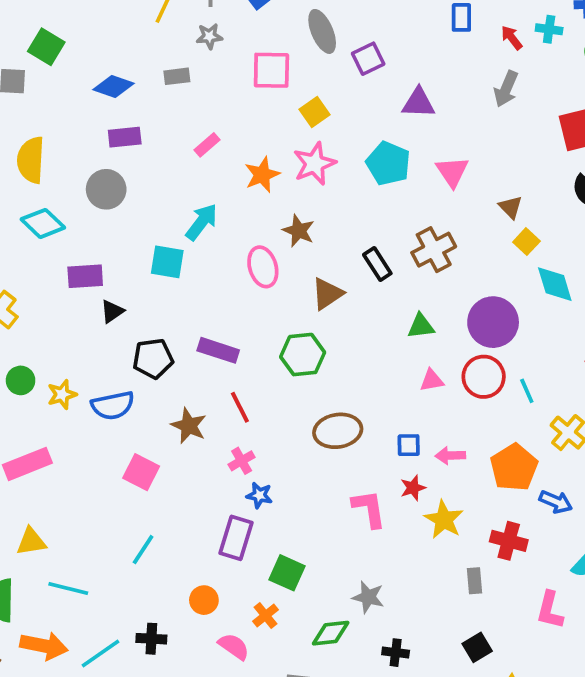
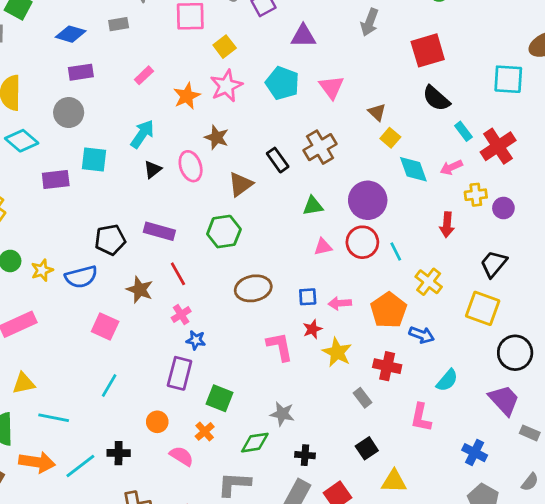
cyan square: (167, 262) -> (94, 159), moved
black triangle: (112, 311) -> (153, 169), moved
gray rectangle: (475, 581) -> (363, 398), turned -30

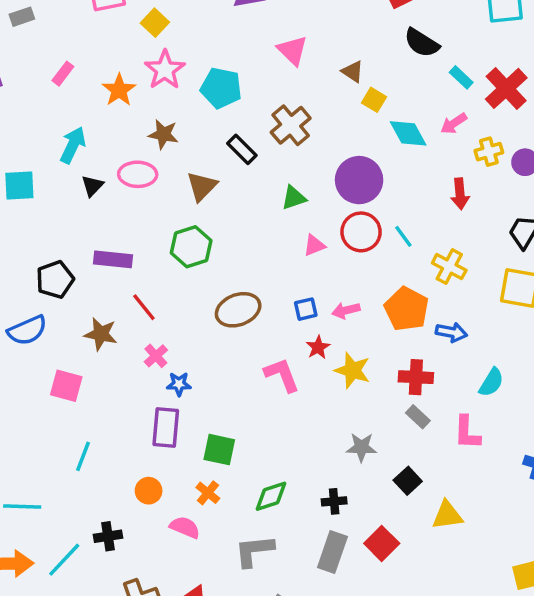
cyan pentagon: (282, 83) -> (221, 88), moved
pink ellipse: (191, 166) -> (138, 174), turned -60
gray rectangle: (363, 398) -> (418, 417), moved
gray star: (282, 414) -> (361, 447), moved

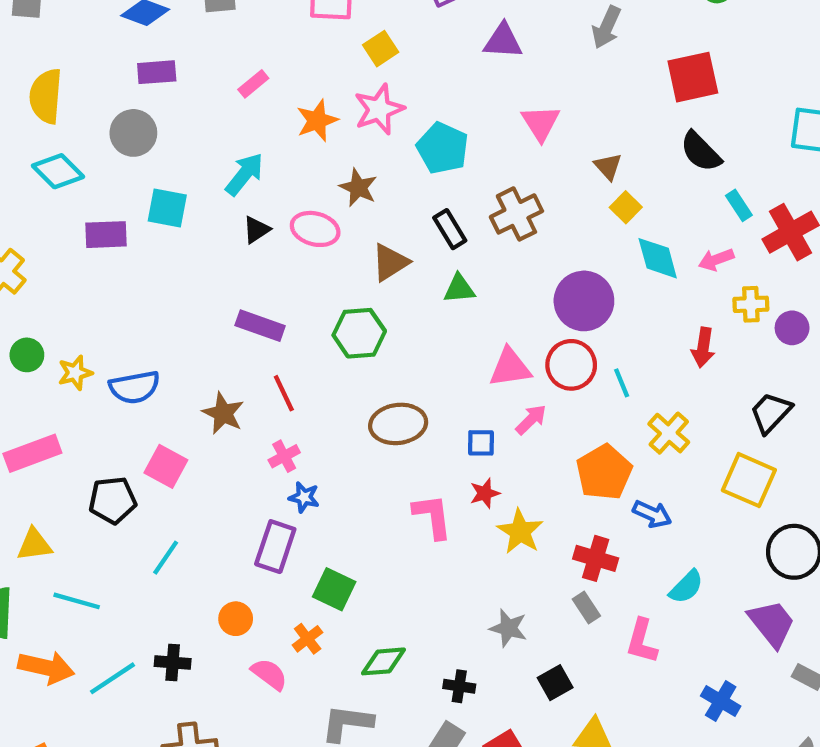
green triangle: (294, 198) -> (459, 289), moved
pink triangle: (314, 245) -> (510, 368), size x1.5
black pentagon: (55, 280) -> (113, 500), moved
pink arrow: (346, 310) -> (531, 420), moved, turned 136

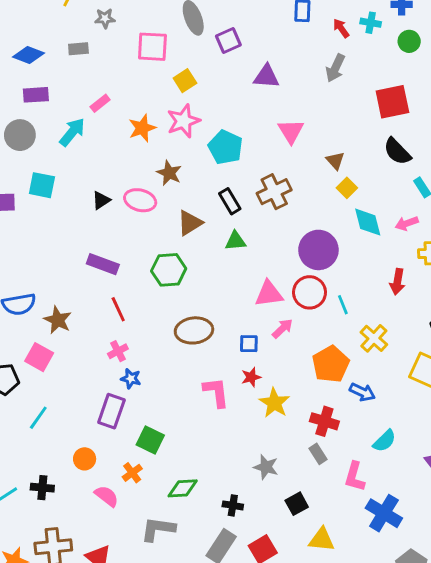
cyan arrow: (244, 174) -> (72, 132), moved
brown star: (223, 413) -> (58, 320), moved
blue cross: (721, 701) -> (384, 513), moved, size x1.4

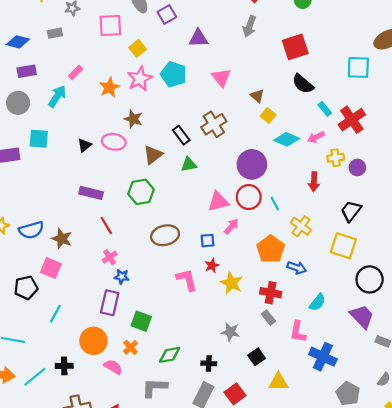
cyan pentagon: (225, 147) -> (173, 74), moved
cyan diamond: (368, 222) -> (287, 139), turned -45
orange circle: (85, 459) -> (93, 341), size x1.6

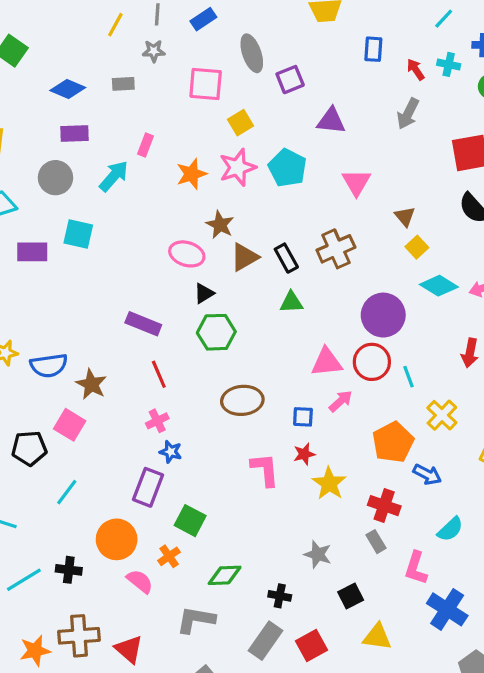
pink rectangle: (76, 72) -> (146, 145), turned -32
black triangle: (84, 145) -> (204, 293), moved
brown triangle: (153, 155) -> (244, 257), moved

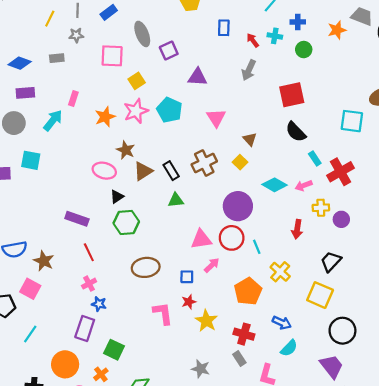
yellow square: (417, 247) -> (240, 162), moved
blue arrow: (427, 474) -> (282, 323), moved

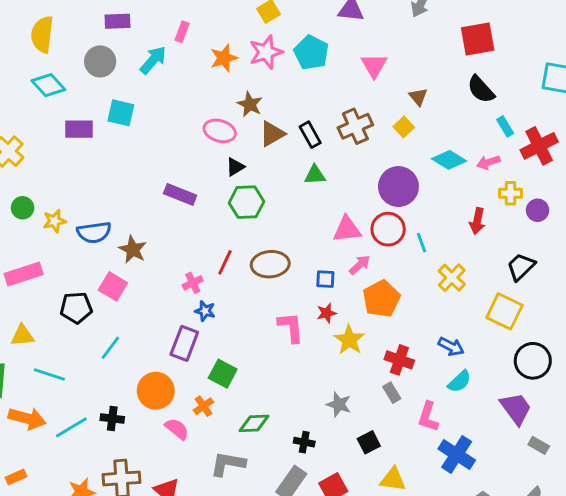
red line: (89, 252) -> (225, 262), moved, turned 48
orange pentagon: (248, 291) -> (381, 299), moved

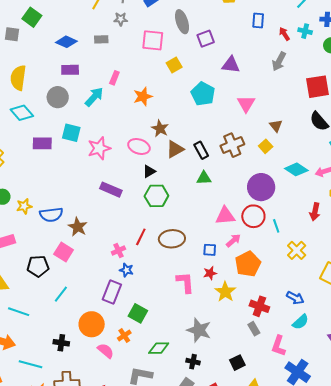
pink star: (266, 52) -> (99, 148), moved
gray star: (339, 404) -> (199, 330), moved, size x1.4
cyan line: (71, 427) -> (31, 364), moved, turned 45

